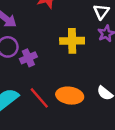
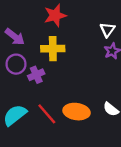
yellow cross: (72, 41) -> (53, 49), moved

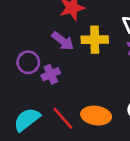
purple arrow: (15, 37) -> (63, 41), moved
yellow cross: (53, 49) -> (95, 40), moved

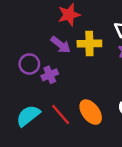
orange ellipse: (96, 116) -> (91, 112), turned 45

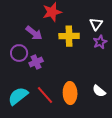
purple arrow: (61, 45) -> (34, 33), moved
orange ellipse: (91, 112) -> (70, 93), turned 35

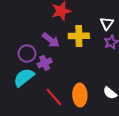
purple arrow: (34, 33) -> (51, 40), moved
cyan semicircle: (18, 96) -> (24, 77), moved

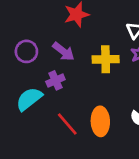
yellow cross: (79, 36) -> (106, 59), moved
purple circle: (27, 54) -> (26, 51), moved

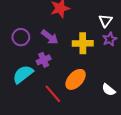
orange ellipse: (100, 121) -> (76, 79), moved, turned 45

